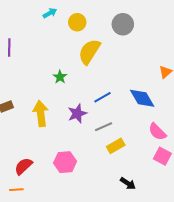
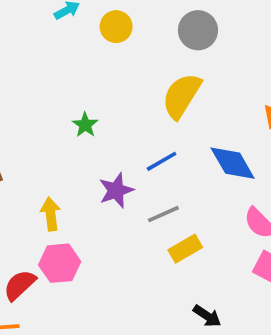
yellow semicircle: (89, 52) -> (182, 96), moved
yellow arrow: (41, 113) -> (51, 214), moved, size x0.7
pink hexagon: (65, 162) -> (60, 263), moved

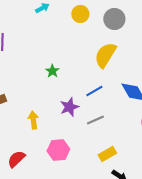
yellow circle: (116, 27) -> (80, 14), moved
yellow rectangle: (185, 249) -> (107, 154), moved
pink hexagon: (60, 263) -> (58, 150), moved

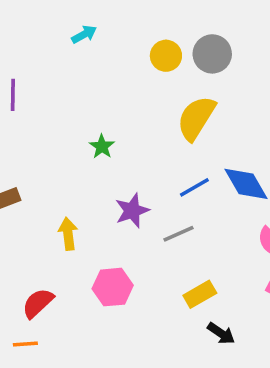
yellow circle: (80, 14) -> (166, 56), moved
blue line: (94, 91) -> (194, 187), moved

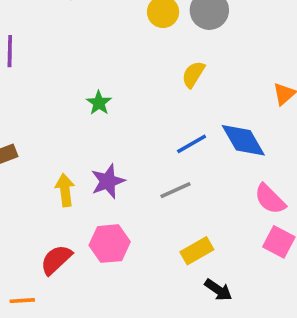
yellow semicircle: (196, 118) -> (193, 74), size x0.6
purple star: (132, 211) -> (108, 181), moved
red semicircle: (38, 303) -> (56, 260), moved

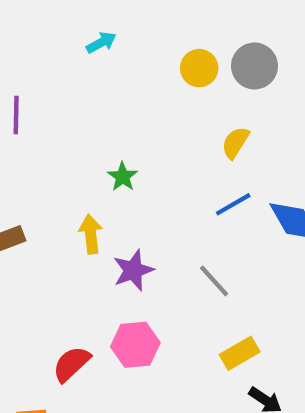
blue line: (192, 144) -> (233, 204), moved
yellow arrow: (65, 190) -> (91, 234), moved
gray line: (175, 190) -> (214, 281), turned 72

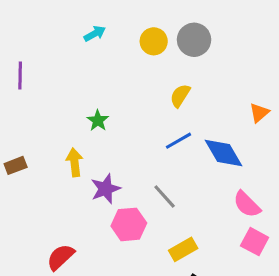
cyan arrow: (101, 43) -> (95, 34), moved
pink hexagon: (135, 345) -> (129, 224), moved

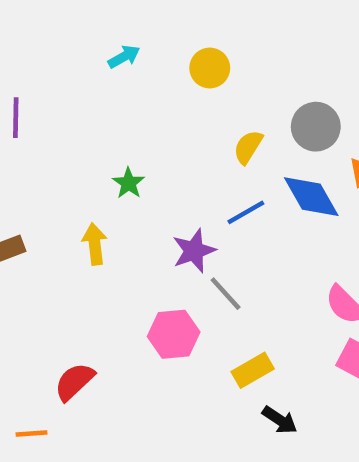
gray circle: (194, 40) -> (316, 127), moved
blue diamond: (224, 153) -> (311, 197), moved
purple star: (106, 189) -> (194, 251), moved

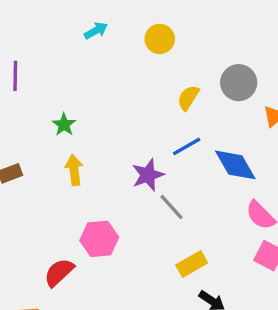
green star: (129, 183) -> (64, 125), moved
blue diamond: (311, 197) -> (235, 165), moved
pink hexagon: (174, 334) -> (99, 239), moved

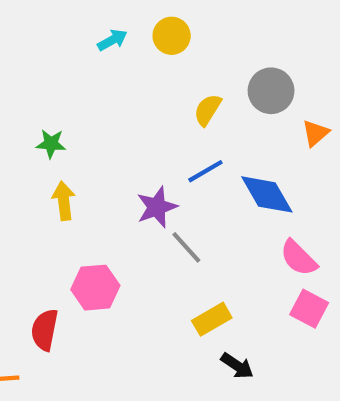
cyan arrow: (96, 31) -> (112, 40), moved
green star: (64, 125) -> (51, 144), turned -30
red semicircle: (59, 272) -> (45, 330), turned -36

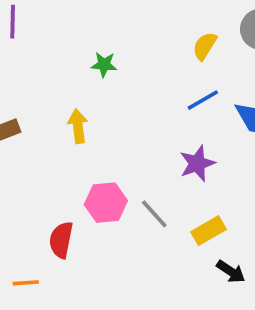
green star: (51, 144) -> (104, 65), moved
purple star: (157, 207) -> (197, 163), moved
gray line: (186, 247) -> (154, 214), moved

